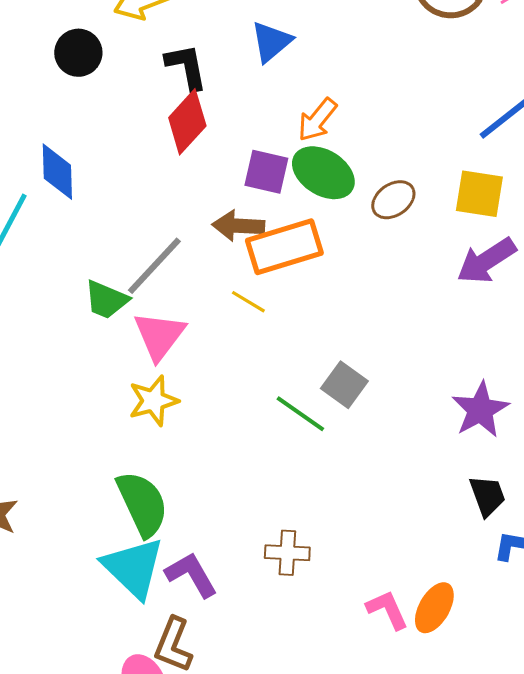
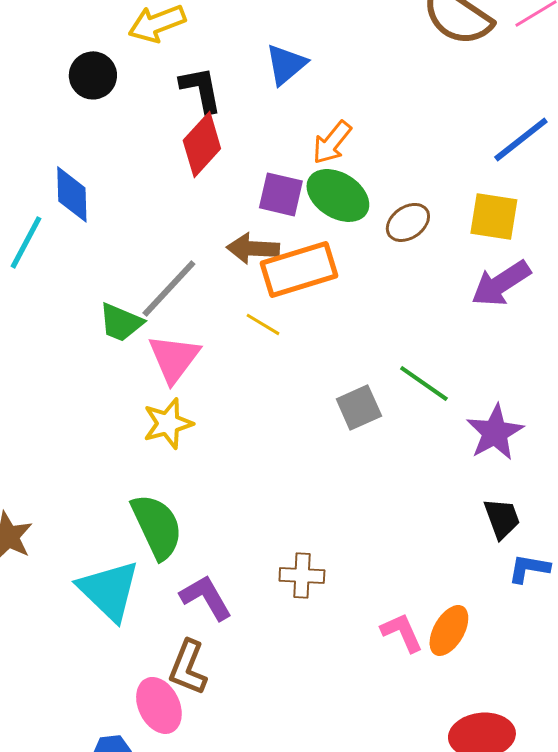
gray square: (344, 385) -> (359, 407), turned 30
green line: (300, 414) -> (424, 383), moved
cyan triangle: (133, 568) -> (109, 590), moved

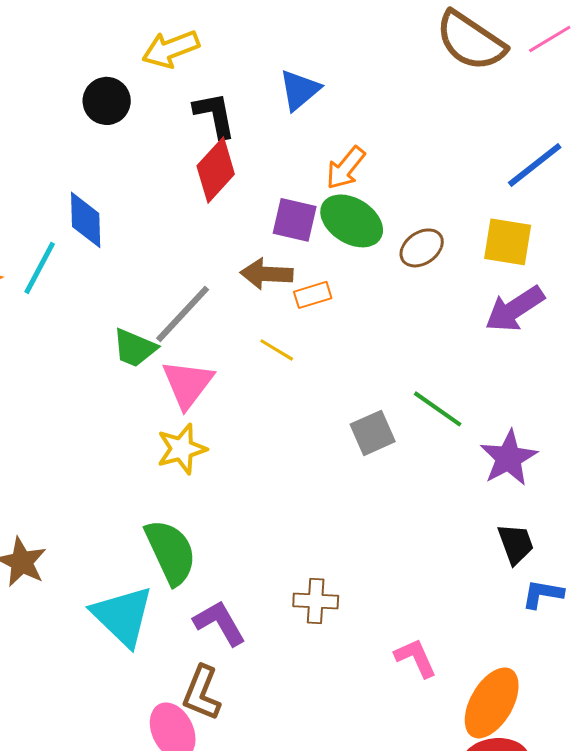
orange rectangle: (299, 269) -> (313, 295), size x0.5
orange ellipse: (449, 630) -> (492, 703), moved, size x1.4

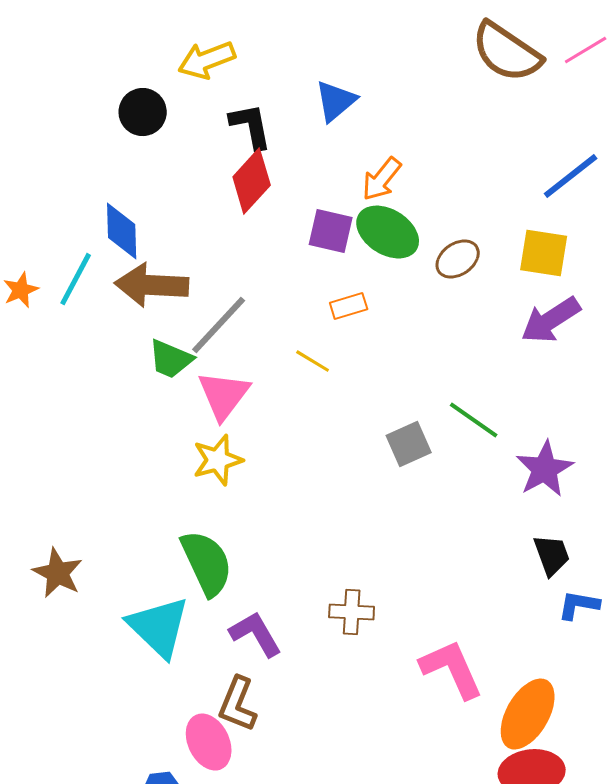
brown arrow: (267, 274) -> (152, 285), moved, size x1.4
pink L-shape: (416, 658) -> (452, 669), size x1.5

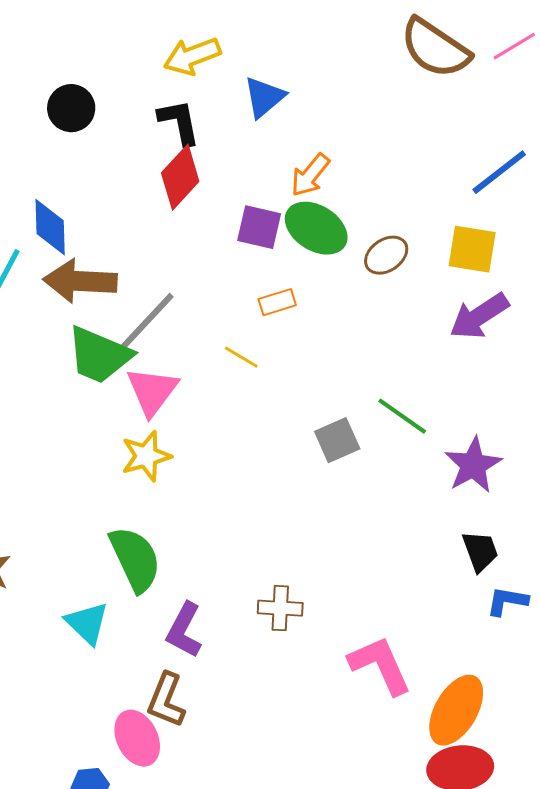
yellow arrow: (207, 60) -> (192, 56), moved
green trapezoid: (171, 359) -> (99, 355), size x1.5
cyan triangle: (159, 627) -> (87, 623), size x0.7
purple L-shape: (256, 634) -> (184, 630), turned -122

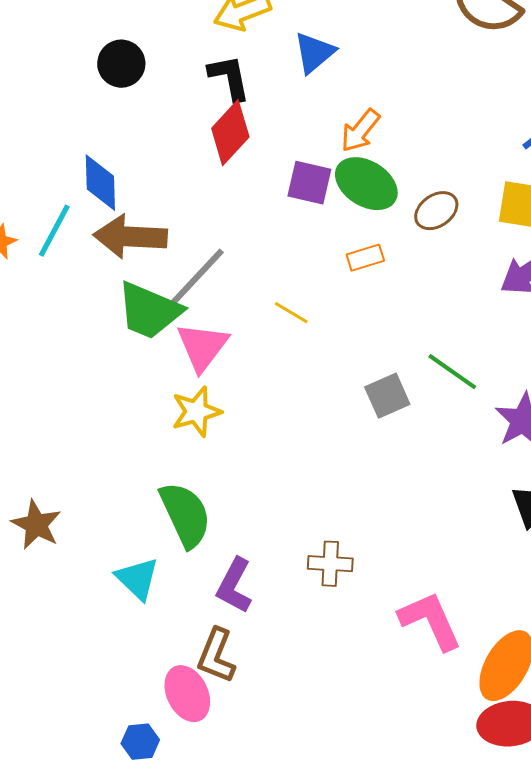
orange rectangle: (277, 302) -> (365, 258), moved

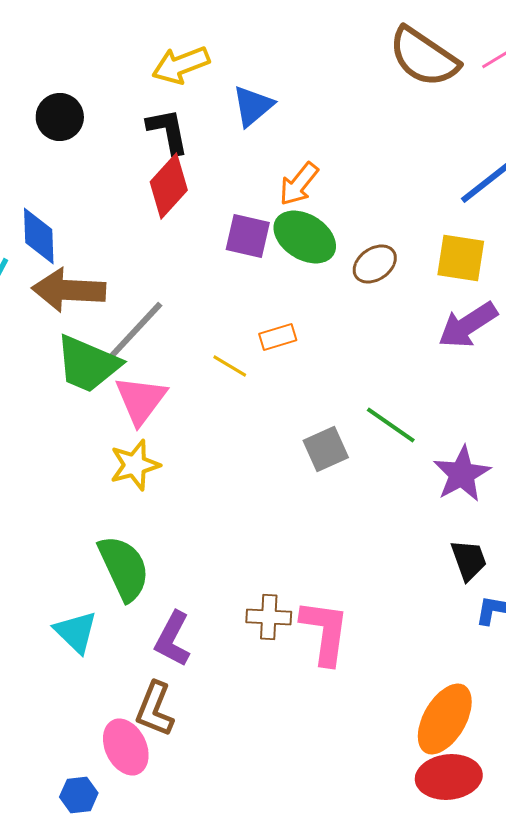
orange rectangle: (365, 258) -> (278, 337), moved
pink L-shape: (430, 621) -> (325, 632), moved, turned 32

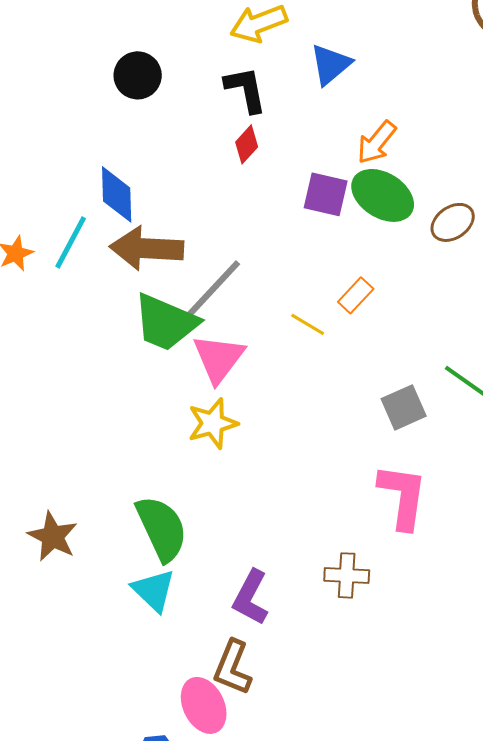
red diamond: (169, 186) -> (247, 144), size x0.6
orange rectangle: (278, 337) -> (356, 295), turned -30
green semicircle: (124, 568) -> (162, 528), moved
pink L-shape: (325, 632) -> (403, 496), moved

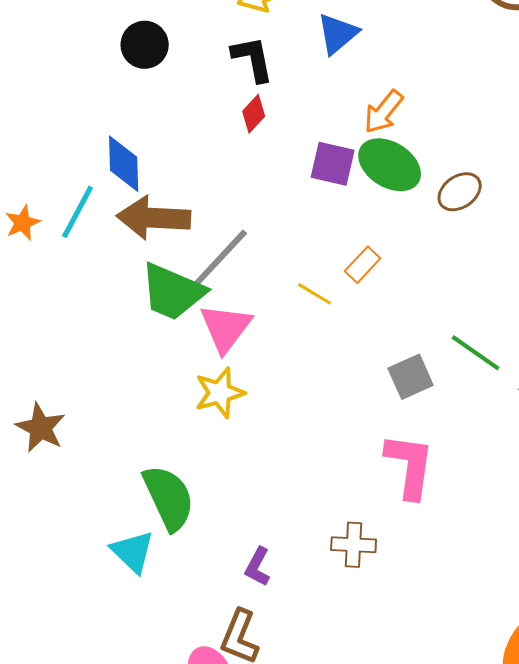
brown star: (53, 536) -> (41, 428), moved
cyan triangle: (154, 590) -> (133, 552), moved
purple L-shape: (251, 597) -> (258, 567), size x0.7

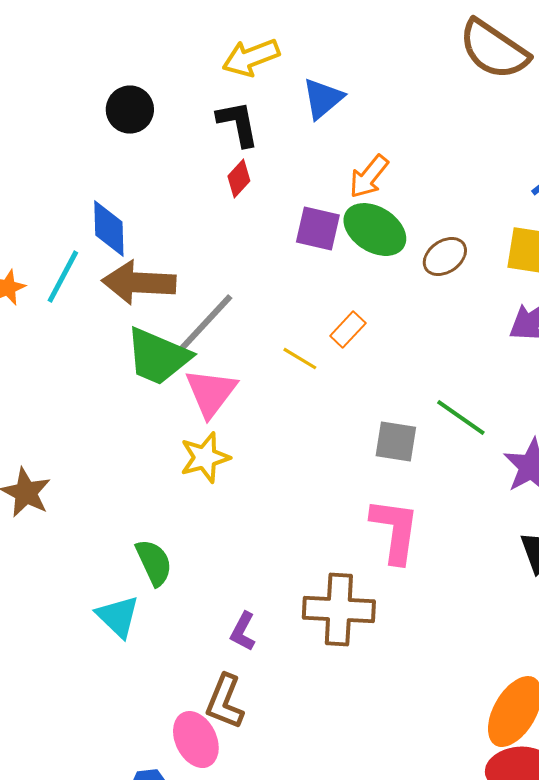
gray square: (411, 377) -> (396, 442), turned 33
green semicircle: (169, 498) -> (154, 563), size x0.7
brown cross: (354, 545) -> (339, 610), size x1.6

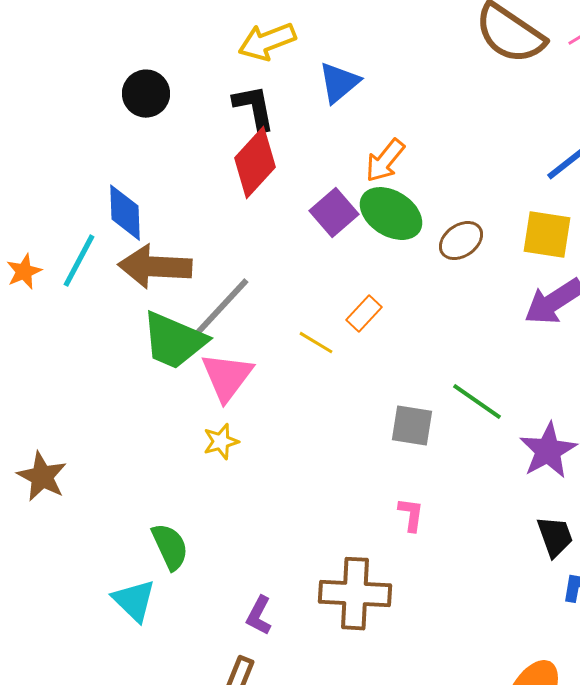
red diamond: (239, 179) -> (255, 163), size x1.8
purple square: (318, 229) -> (334, 213), turned 36
yellow star: (205, 458) -> (221, 442), size x0.7
pink L-shape: (395, 531) -> (411, 515), size x0.5

